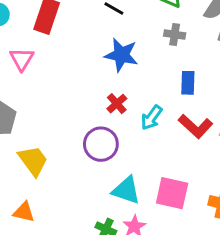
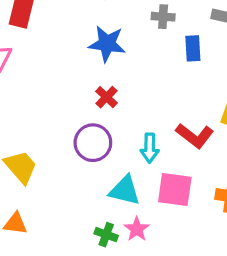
blue rectangle: (188, 83) -> (193, 48), moved
cyan arrow: (152, 118) -> (150, 148), moved, turned -30
red L-shape: (196, 126) -> (195, 136), moved

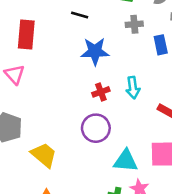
red cross: (107, 97) -> (101, 92), turned 35
cyan arrow: (150, 148) -> (133, 88), moved

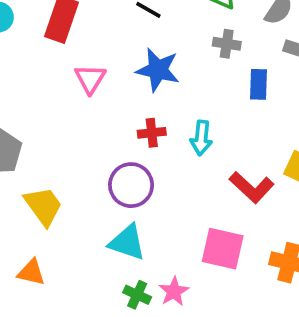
pink triangle: (14, 74) -> (90, 79), moved
cyan triangle: (126, 161) -> (127, 242), moved

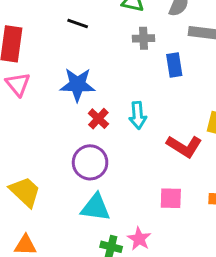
blue star: (158, 70) -> (77, 85), moved
pink triangle: (90, 79) -> (18, 84), moved
red cross: (152, 133) -> (98, 119), turned -30
pink square: (223, 249) -> (171, 198), size x0.7

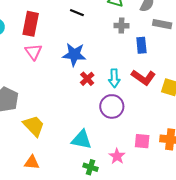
red L-shape: (184, 146) -> (143, 77), moved
purple circle: (90, 162) -> (112, 106), moved
pink square: (171, 198) -> (142, 141), moved
pink star: (139, 239) -> (117, 156), moved

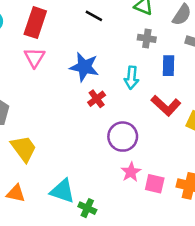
cyan arrow: (114, 78) -> (131, 78), moved
cyan triangle: (82, 140) -> (62, 191), moved
pink star: (117, 156) -> (131, 172), moved

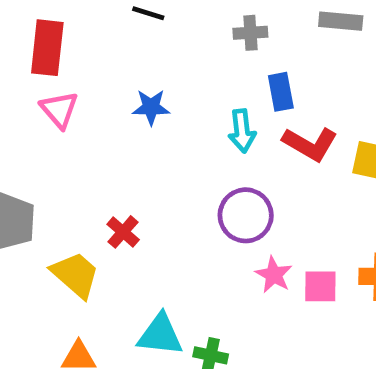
blue rectangle: (168, 66) -> (281, 92), moved
blue star: (84, 67) -> (151, 107), size x0.7
cyan arrow: (131, 78) -> (242, 131), moved
red cross: (97, 99) -> (123, 232), moved

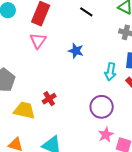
yellow trapezoid: (75, 275) -> (24, 110), turned -45

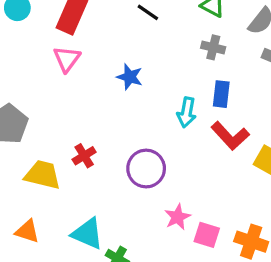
purple circle: (102, 107) -> (146, 169), moved

